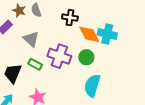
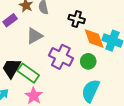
gray triangle: (31, 39) -> (34, 36), turned 42
green rectangle: (35, 64) -> (28, 73), moved, size x1.5

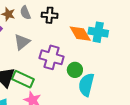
black cross: (77, 19) -> (50, 15), moved
green circle: (88, 61) -> (75, 70), moved

